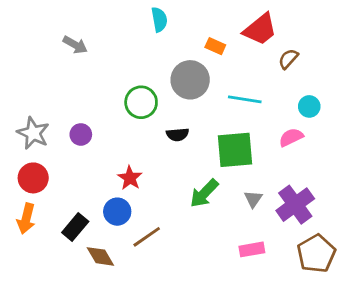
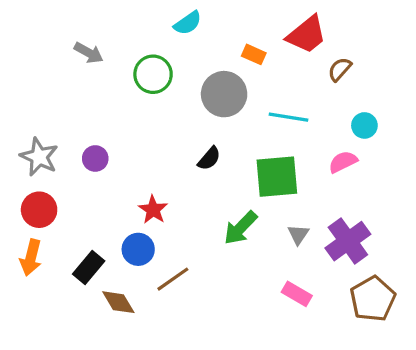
cyan semicircle: (159, 20) -> (188, 23), turned 65
green circle: (141, 102) -> (153, 74), moved
black semicircle: (178, 134) -> (209, 158), turned -45
pink rectangle: (252, 249) -> (297, 294), turned 40

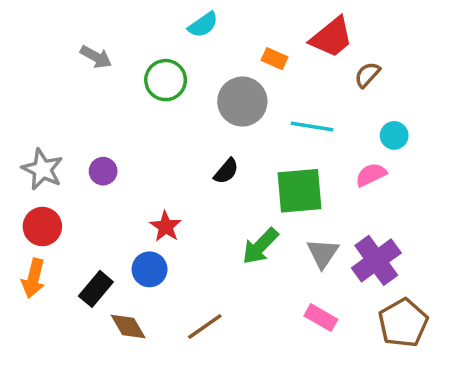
gray triangle: (298, 234) -> (323, 253), size x1.4
brown line: (173, 279) -> (205, 326), moved

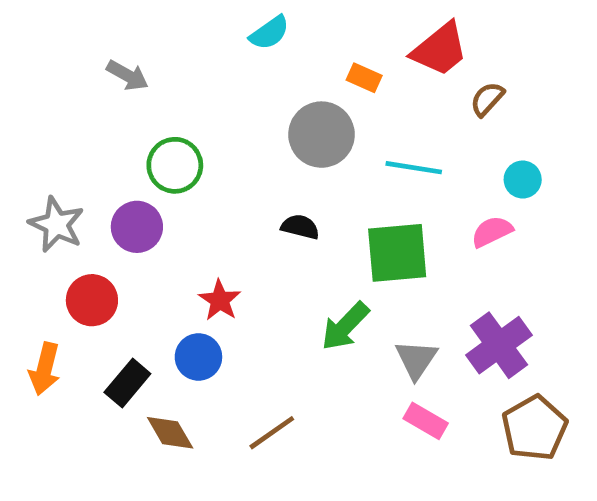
green circle: (166, 80) -> (175, 165), moved
purple circle: (103, 171) -> (137, 227), size x1.4
black semicircle: (226, 171) -> (300, 227), turned -116
red circle: (42, 226) -> (92, 300), moved
gray triangle: (323, 253) -> (416, 359), moved

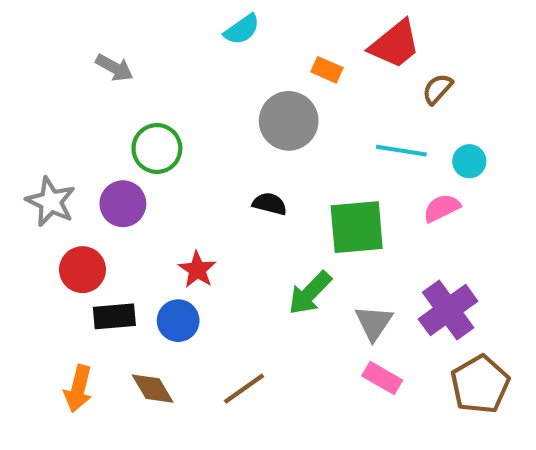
cyan line: (414, 168) -> (401, 151), moved
orange arrow: (45, 369) -> (78, 389), moved
black rectangle: (127, 383) -> (114, 316), moved, turned 45

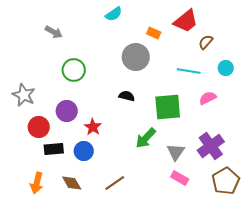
cyan circle: (469, 161) -> (226, 68), moved
purple circle: (123, 204) -> (67, 111), moved

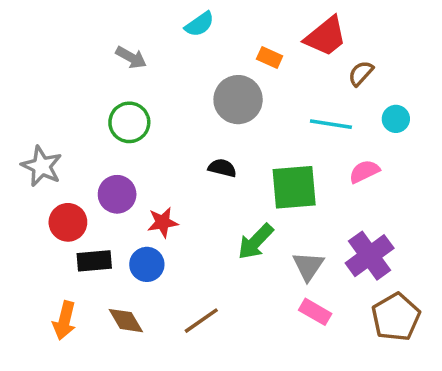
gray arrow: (54, 32) -> (131, 57), moved
red star: (93, 127) -> (163, 222), turned 30

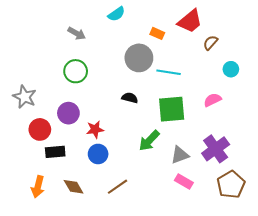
cyan line: (331, 124) -> (169, 72), moved
blue circle: (147, 264) -> (98, 154), moved
gray triangle: (308, 266) -> (180, 155), turned 36

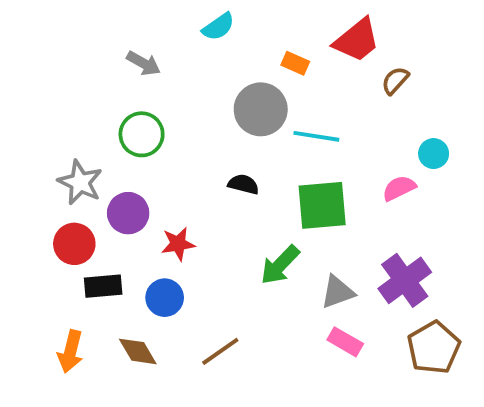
cyan circle: (231, 69) -> (434, 154), moved
gray star: (25, 97) -> (80, 182), moved
blue circle: (98, 154) -> (165, 298), moved

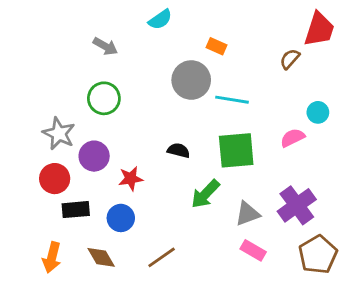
red trapezoid: (357, 40) -> (319, 29), moved, turned -33
black semicircle: (243, 184) -> (179, 150), moved

